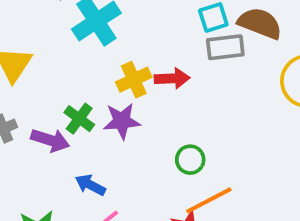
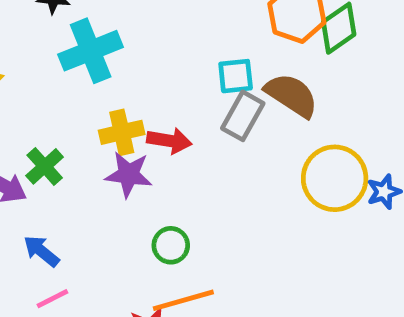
gray rectangle: (225, 47) -> (243, 116), turned -66
purple star: (122, 121) -> (129, 174), moved

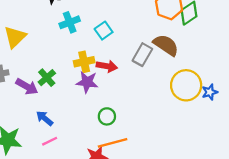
cyan cross: (91, 51) -> (70, 22), size x0.7
cyan square: (236, 76) -> (104, 31), moved, turned -30

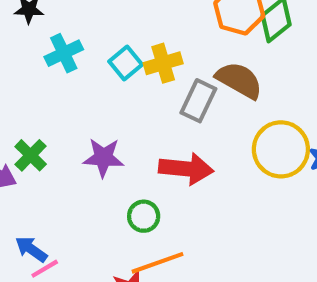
yellow cross: (84, 62) -> (163, 63), moved
red arrow: (107, 66) -> (186, 169), moved, size x1.4
blue arrow: (45, 118) -> (31, 249), moved

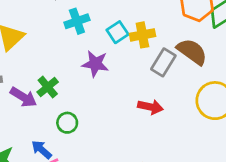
purple star: (103, 158) -> (95, 64), moved
red arrow: (186, 169) -> (150, 107), size x0.7
green circle: (144, 216) -> (67, 123), moved

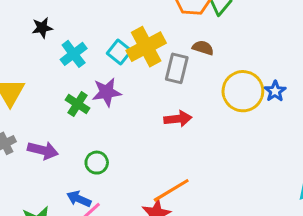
yellow cross: (142, 35) -> (146, 47), size x1.4
brown semicircle: (192, 52) -> (203, 48), size x0.6
green cross: (48, 87) -> (78, 104), moved

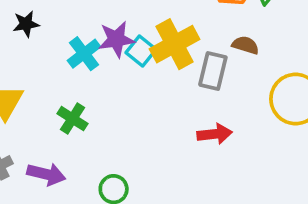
black star: (42, 28) -> (26, 24), moved
purple star: (107, 92) -> (116, 39), moved
green cross: (78, 104) -> (73, 119), moved

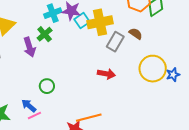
green cross: (73, 119) -> (45, 34), moved
purple arrow: (46, 174) -> (29, 47), moved, turned 42

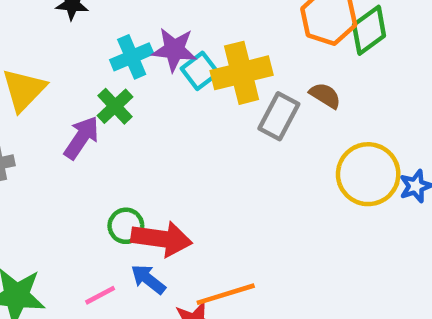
purple arrow: (29, 47) -> (82, 138), turned -126
red arrow: (106, 74) -> (162, 239), moved, size x1.4
blue arrow: (29, 106) -> (148, 279), moved

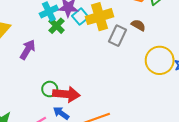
green cross: (115, 106) -> (57, 26), moved

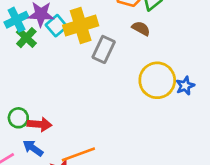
brown semicircle: (138, 25) -> (141, 28), moved
red arrow: (66, 94) -> (40, 124), size x0.7

